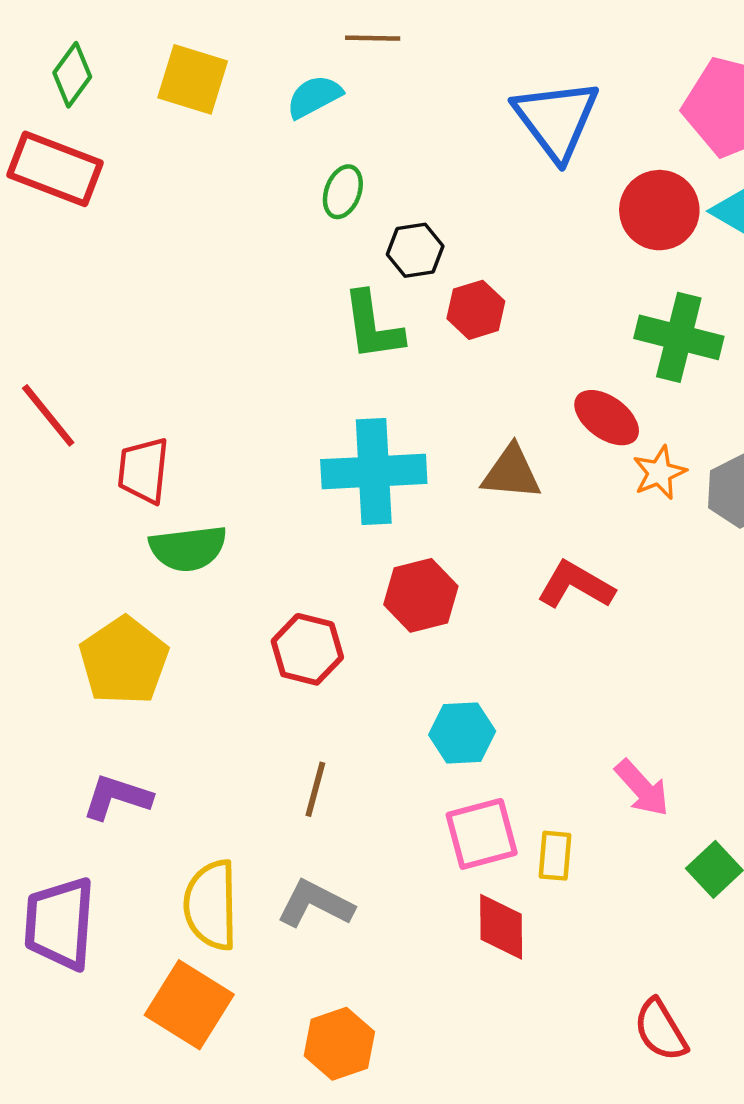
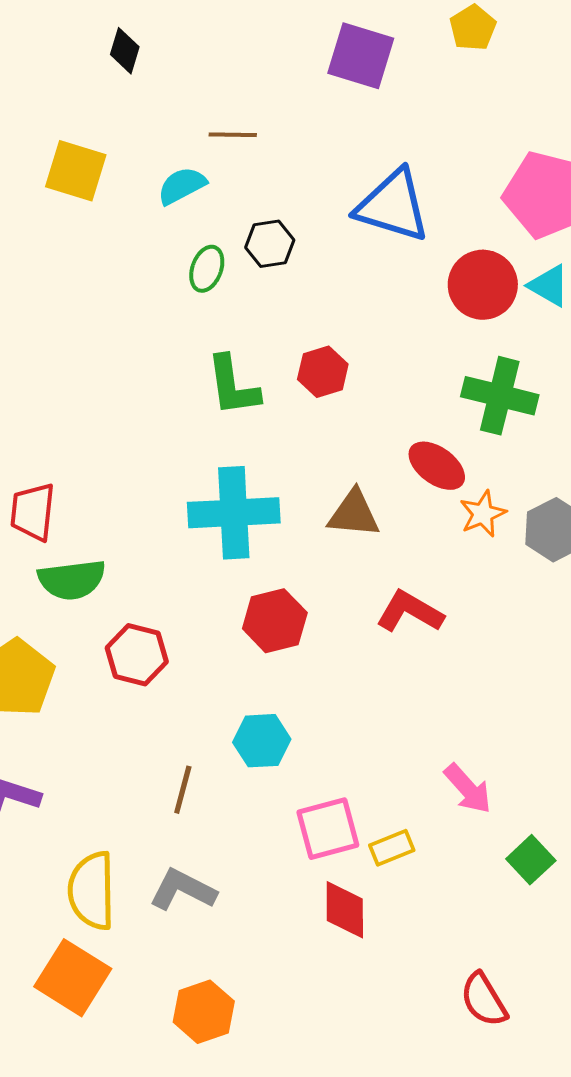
blue triangle: (556, 120) -> (393, 206), turned -36
black hexagon: (415, 250) -> (270, 244), moved
red hexagon: (307, 649) -> (137, 655), moved
cyan hexagon: (462, 733) -> (262, 741), moved
yellow rectangle: (555, 856) -> (392, 848), turned 63

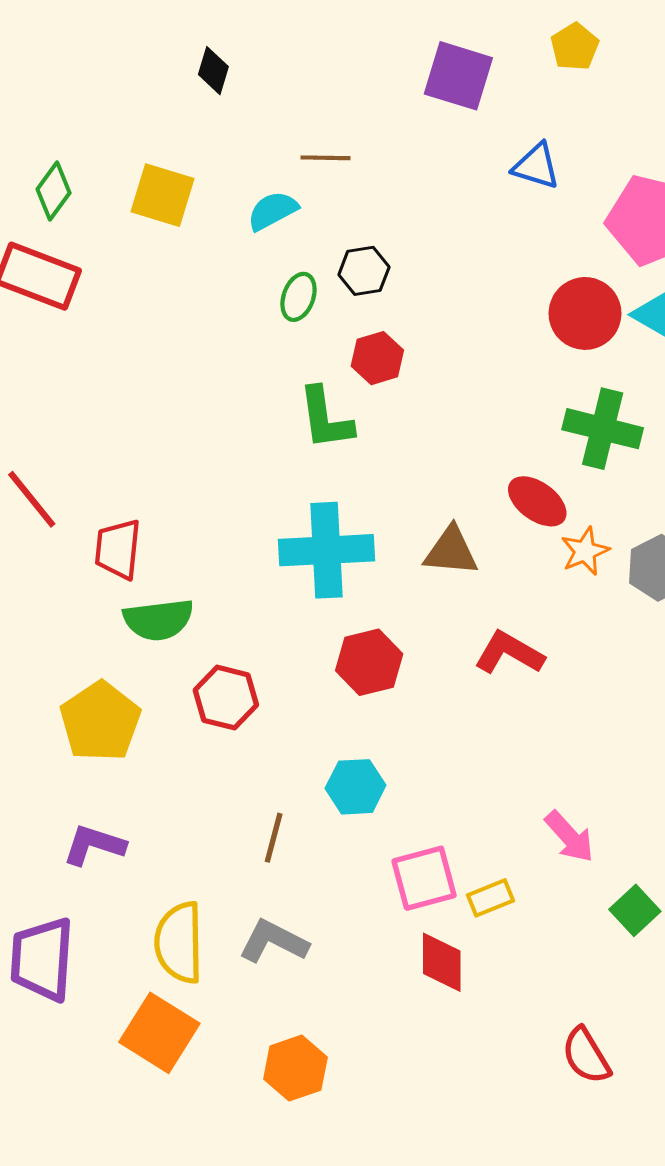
blue triangle: (393, 206) -> (536, 166), moved, size x0.6
red hexagon: (323, 372) -> (377, 358), moved

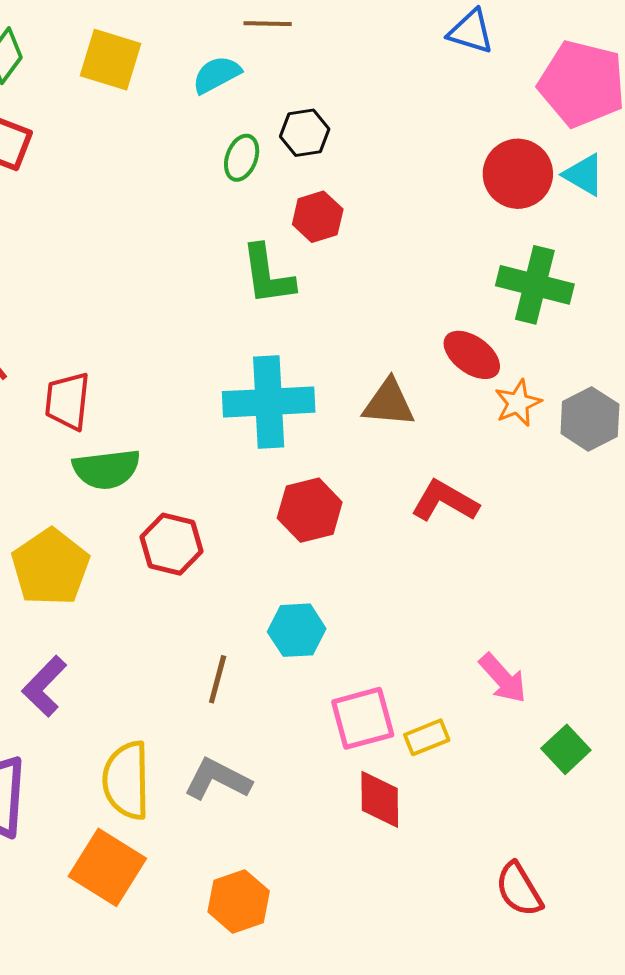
purple L-shape: (94, 845) -> (44, 686), turned -64

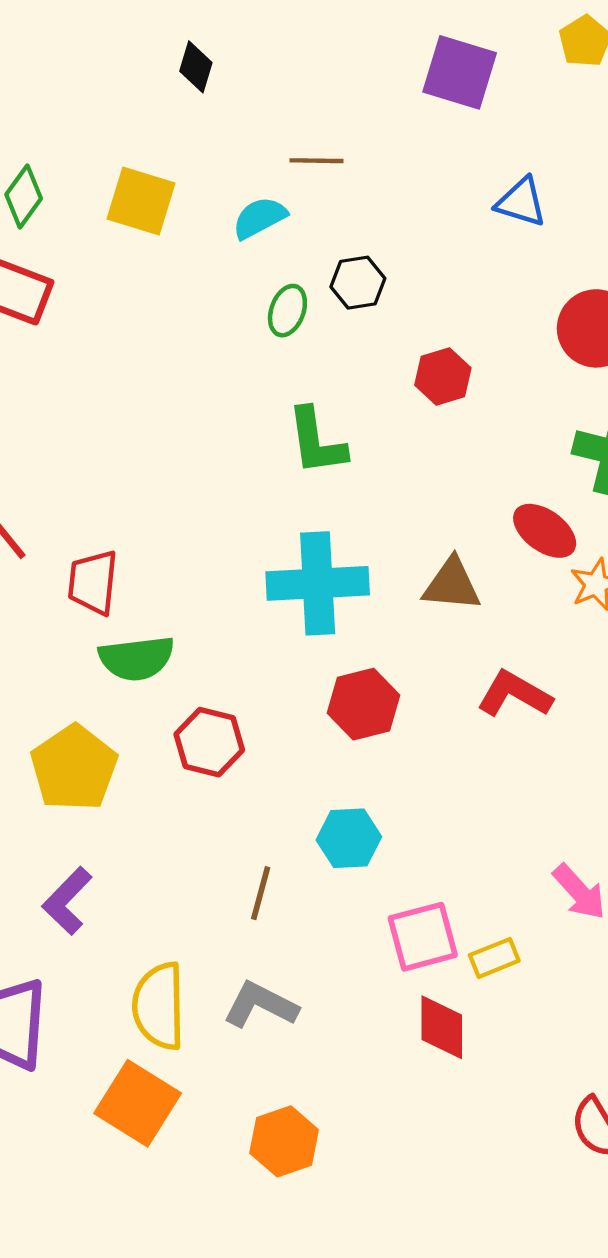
blue triangle: (471, 32) -> (521, 202), moved
red hexagon: (318, 217) -> (443, 377), moved

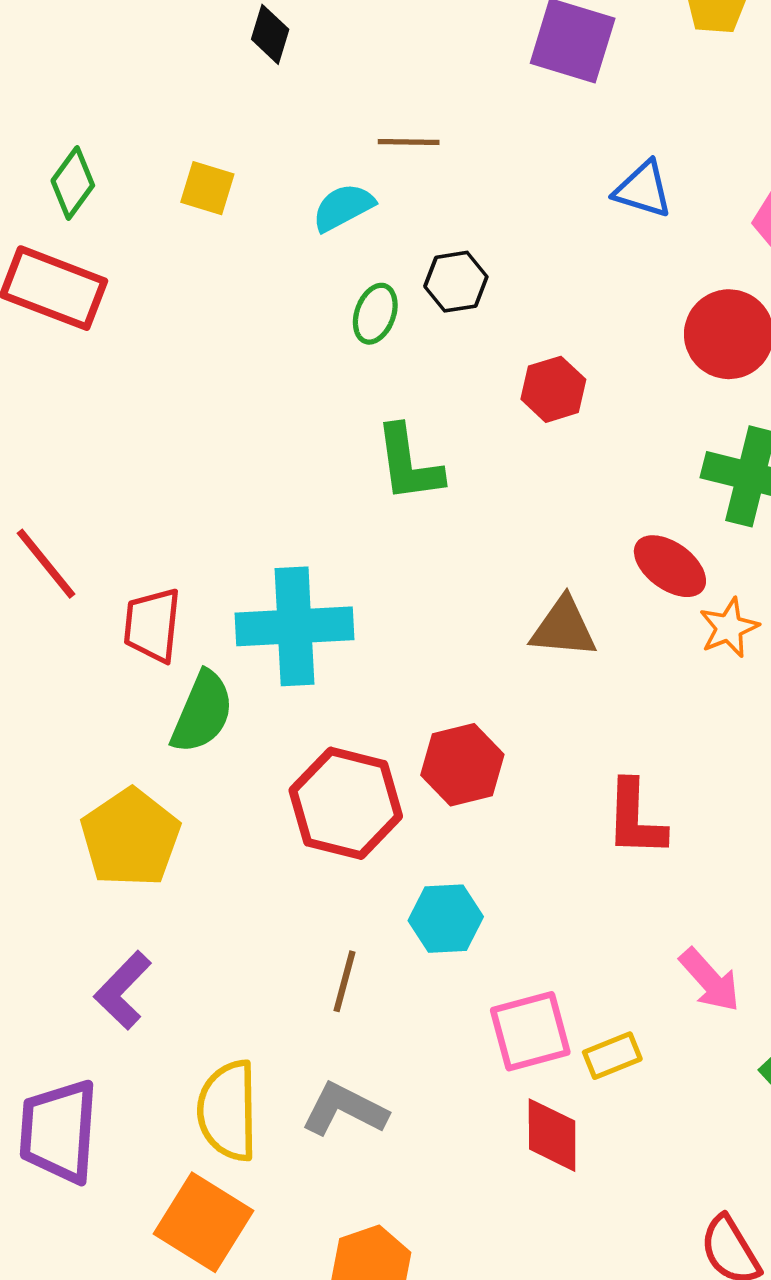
yellow square: (141, 201) -> (207, 188), size x0.7
cyan cross: (318, 583) -> (295, 626), moved
green semicircle: (137, 658) -> (202, 712), turned -60
red L-shape: (514, 694) -> (635, 819), moved, turned -118
red hexagon: (209, 742) -> (346, 803), moved, size x1.4

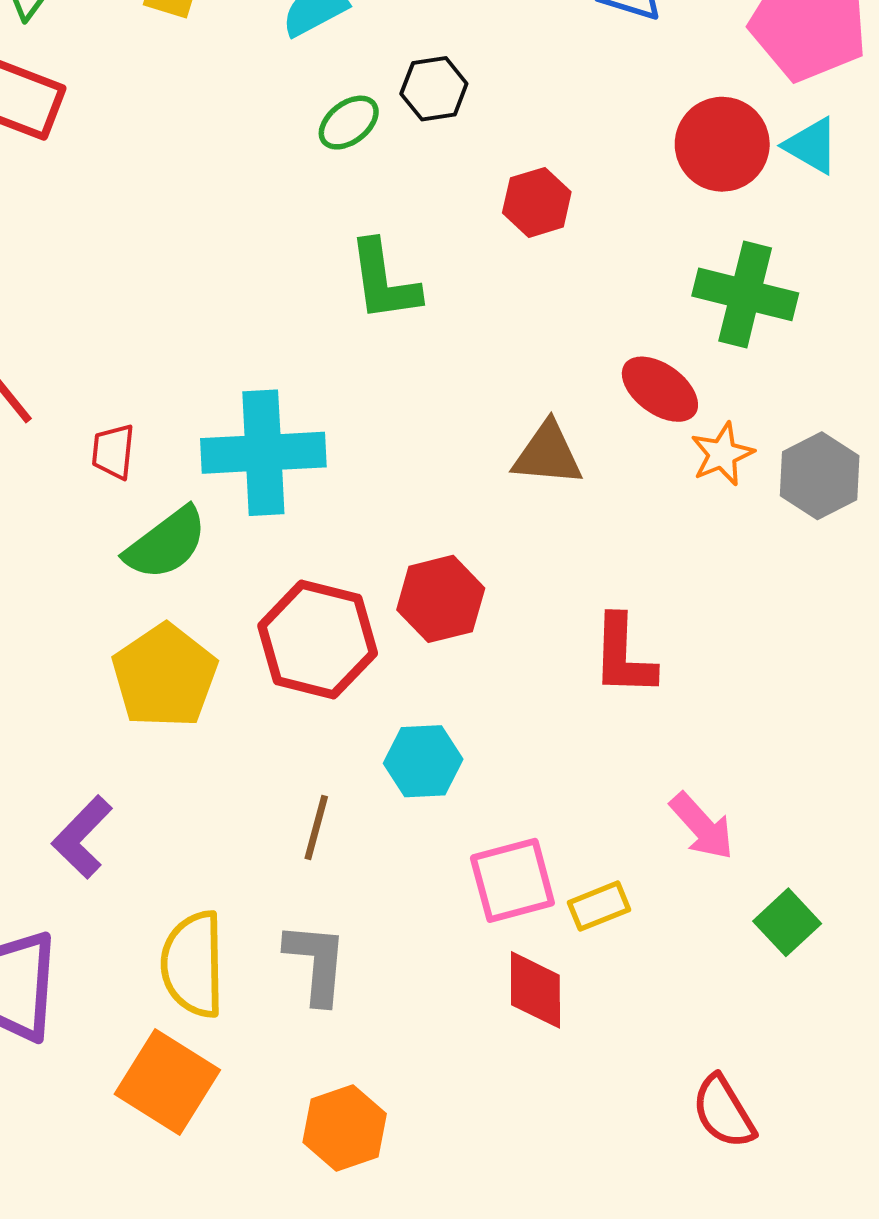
green ellipse: (375, 314) -> (349, 123), turned 32
red trapezoid: (152, 625) -> (113, 451), size x0.7
green semicircle: (202, 712) -> (166, 543), turned 30
yellow pentagon: (130, 838) -> (165, 676), moved
gray L-shape: (344, 1109) -> (316, 963), turned 68

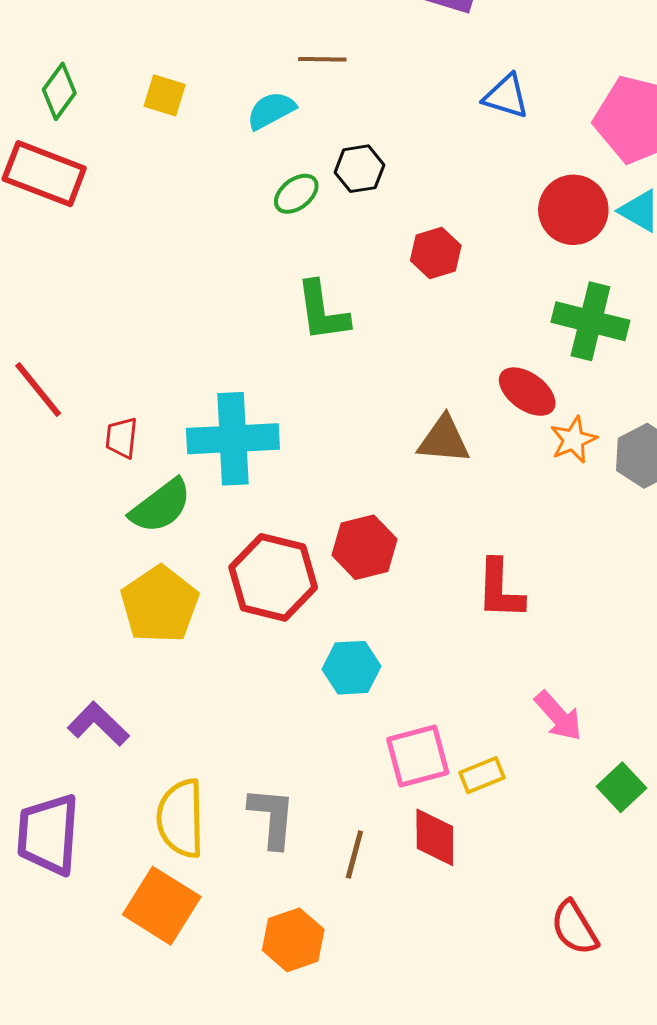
brown line: (316, 828) -> (354, 854), moved
purple L-shape: (82, 837) -> (98, 724), turned 90

